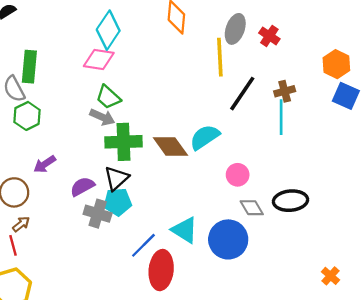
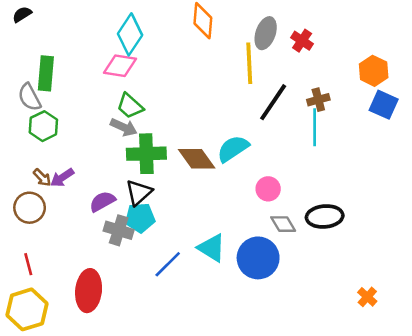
brown arrow: (21, 224) -> (42, 178), moved, turned 84
red ellipse: (161, 270) -> (89, 291), moved

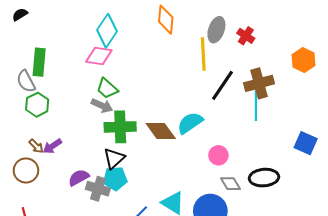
brown cross: (318, 100) -> (259, 83), size x1.6
blue square: (384, 105) -> (306, 143), moved
purple semicircle: (102, 201) -> (79, 178), moved

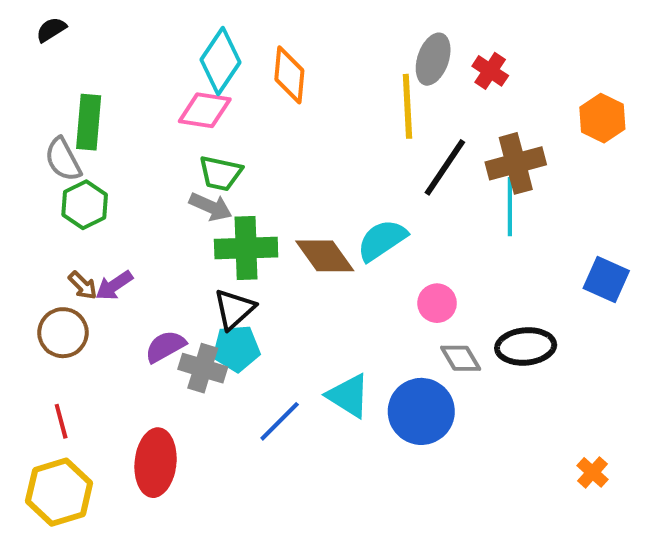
orange diamond: (166, 20) -> (289, 75), moved
green trapezoid: (107, 88) -> (220, 173), turned -30

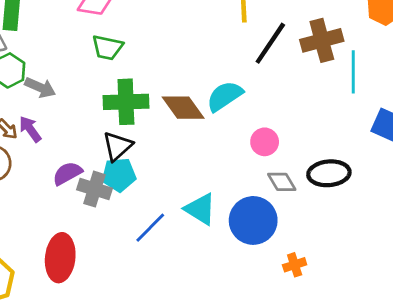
gray arrow: (211, 207) -> (40, 88), moved
cyan line: (510, 207) -> (353, 72), moved
purple arrow: (114, 285) -> (30, 129), turned 88
orange cross: (593, 472) -> (295, 265), moved, turned 30

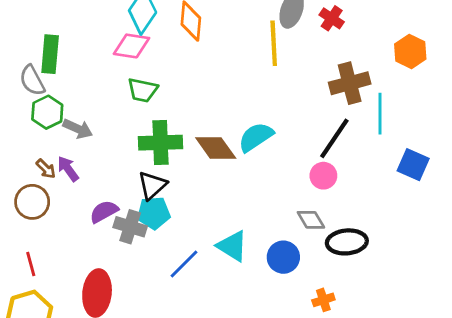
black line: (270, 43) -> (334, 138), moved
pink circle: (265, 142) -> (323, 176), moved
black ellipse: (329, 173) -> (347, 242), moved
blue circle: (253, 220) -> (283, 257), size x0.7

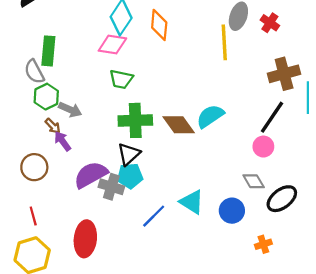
brown arrow: (46, 169) -> (53, 126), moved
purple semicircle: (104, 212) -> (91, 175), size x1.5
black ellipse: (347, 242) -> (282, 199), turned -32

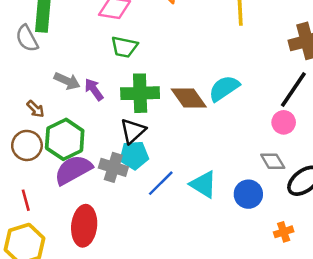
green hexagon: (46, 97) -> (65, 139), moved, size x1.4
brown arrow: (53, 126) -> (35, 109), moved
purple arrow: (63, 141) -> (94, 90), moved
purple semicircle: (91, 175) -> (73, 170), moved
blue line: (154, 216) -> (161, 183), moved

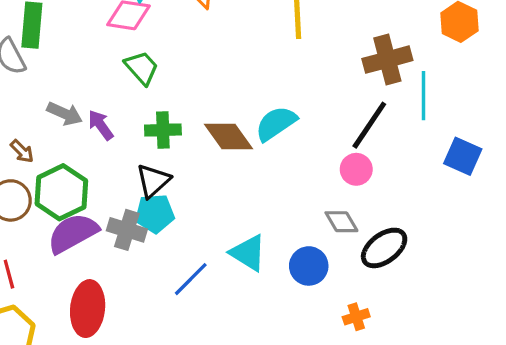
green trapezoid: (124, 47) -> (142, 68), turned -144
green cross: (140, 93) -> (163, 130), size x0.7
blue line: (161, 183) -> (191, 279), moved

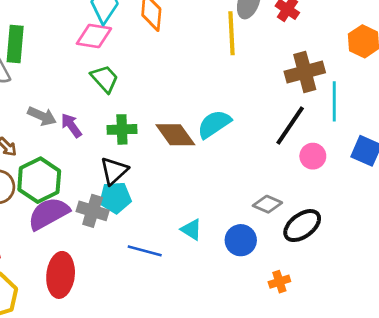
pink circle: (356, 169) -> (313, 156), moved
gray diamond: (341, 222) -> (267, 204), turned -36
cyan triangle: (248, 253) -> (191, 230), size x0.7
blue line: (191, 279) -> (145, 251), turned 60

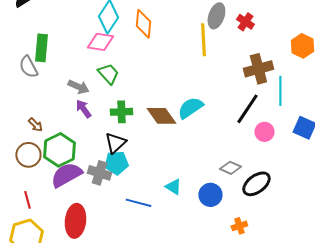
gray arrow: (42, 116) -> (78, 87), moved

